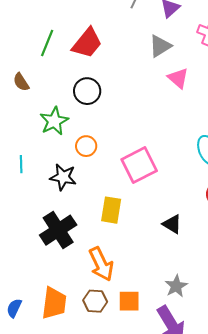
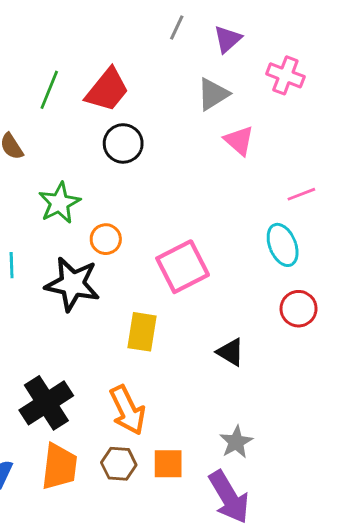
black circle: (87, 91) -> (123, 143), moved
black star: (63, 177) -> (72, 284), size x1.4
black cross: (58, 230) -> (46, 403), moved

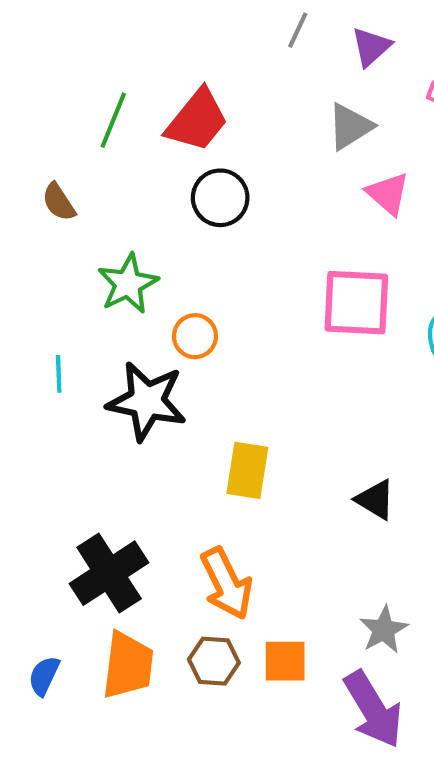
pink square: (183, 267) -> (356, 303), moved, turned 30

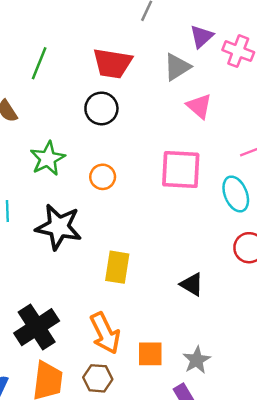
purple triangle: (371, 47) -> (202, 36), moved
red trapezoid: (197, 120) -> (112, 63), moved, turned 60
orange circle: (195, 336) -> (103, 177), moved
orange square: (285, 661) -> (150, 354), moved

